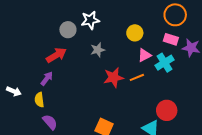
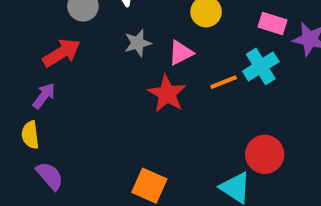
pink triangle: (144, 55) -> (181, 53), moved
red star: (114, 77) -> (167, 94), turned -30
orange line: (137, 77) -> (224, 82), moved

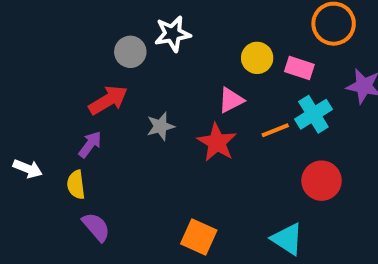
pink rectangle: (272, 23) -> (299, 68), moved
gray star: (138, 43) -> (161, 126), moved
red circle: (265, 154) -> (322, 181), moved

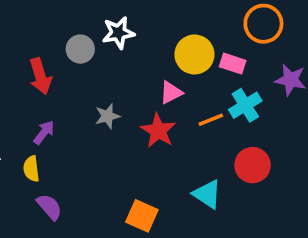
yellow circle: (257, 58) -> (194, 54), size x1.4
red arrow: (108, 100) -> (40, 76), moved, turned 104
cyan triangle: (287, 239) -> (207, 194), moved

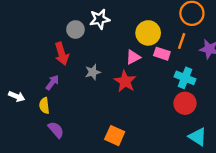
pink rectangle: (233, 64) -> (162, 54), moved
red arrow: (40, 76) -> (62, 54), moved
cyan cross: (245, 105) -> (185, 78), moved, turned -36
orange line: (211, 120) -> (182, 41), moved, turned -49
cyan triangle: (207, 194) -> (198, 137), moved

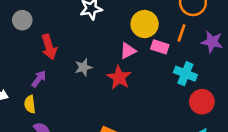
gray circle: (75, 29) -> (22, 20), moved
red circle: (185, 103) -> (202, 102), moved

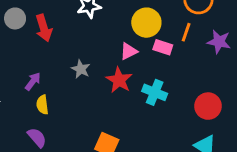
red arrow: (49, 47) -> (44, 28), moved
gray star: (83, 67) -> (81, 69), turned -30
cyan cross: (185, 74) -> (155, 92), moved
yellow semicircle: (30, 104) -> (42, 105), moved

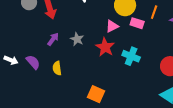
purple arrow: (33, 81) -> (53, 39), moved
yellow semicircle: (42, 105) -> (57, 68), moved
purple semicircle: (37, 138) -> (33, 62), moved

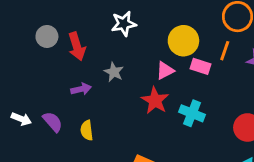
purple arrow: (53, 39) -> (81, 89), turned 40
gray star: (77, 39) -> (114, 72), moved

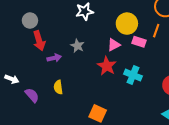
red arrow: (77, 46) -> (39, 41), moved
purple semicircle: (53, 122) -> (32, 95), moved

